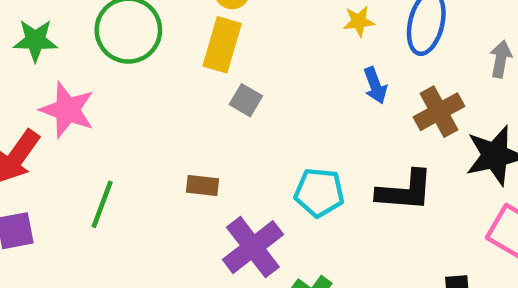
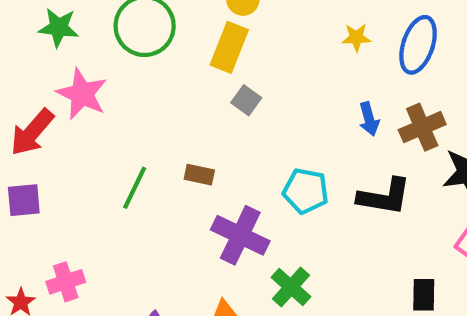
blue arrow: (375, 85) -> (369, 119), moved
green line: (102, 204) -> (135, 188), moved
purple cross: (253, 247) -> (240, 235), turned -32

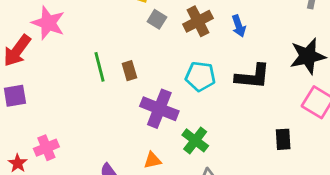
brown cross: (422, 127) -> (198, 21), moved
brown rectangle: (199, 175) -> (129, 71), turned 66
green line: (135, 188) -> (100, 67), moved, turned -36

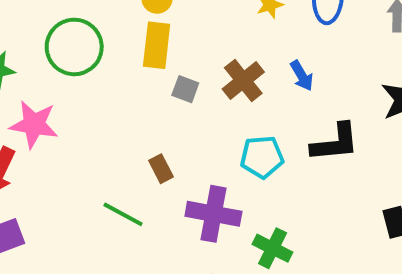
green line: (100, 67) -> (123, 214), moved, turned -36

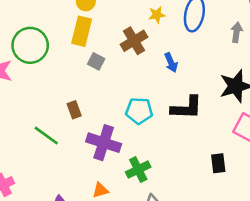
green circle: (74, 47) -> (30, 45), moved
brown cross: (243, 80) -> (134, 41), moved
green cross: (273, 248) -> (138, 169), turned 30

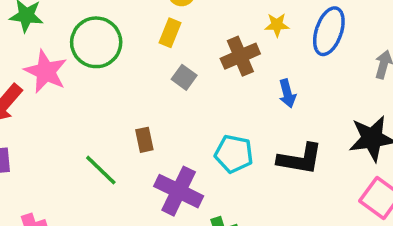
yellow rectangle: (82, 31) -> (170, 33), size x0.7

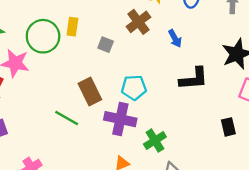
yellow rectangle: (170, 33) -> (72, 27), moved
brown rectangle: (144, 140) -> (90, 92), size x1.6
cyan pentagon: (234, 154) -> (134, 88), moved

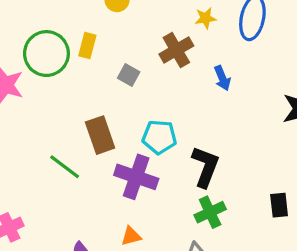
black L-shape: (194, 79) -> (205, 167), moved, turned -72
green cross: (155, 140) -> (210, 212), moved

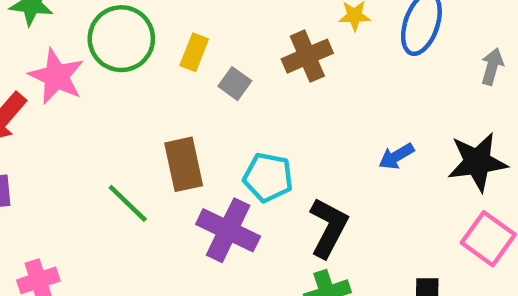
yellow rectangle: (87, 45) -> (194, 52), moved
blue arrow: (222, 78) -> (396, 156), moved, turned 75

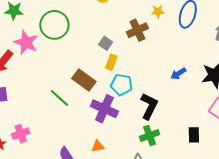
yellow rectangle: (194, 52) -> (111, 62), moved
brown rectangle: (184, 164) -> (84, 80), turned -40

